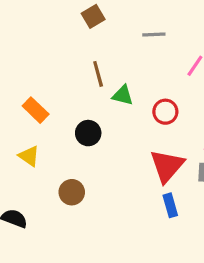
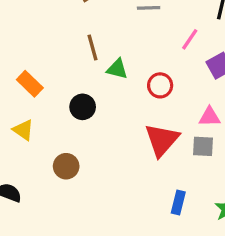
blue rectangle: (170, 205) -> (178, 202), moved, turned 30

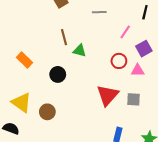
red circle: (160, 85) -> (119, 61), moved
pink triangle: (210, 117) -> (138, 70), moved
yellow triangle: (23, 130) -> (21, 102), moved, size x1.5

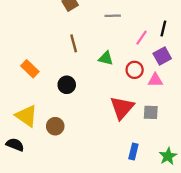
black line: (145, 12) -> (163, 28), moved
green triangle: (80, 51) -> (106, 58), moved

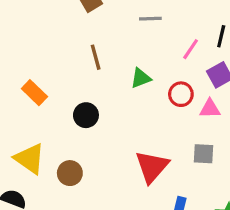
green triangle: (106, 58) -> (141, 78), turned -35
red triangle: (122, 108) -> (152, 167), moved

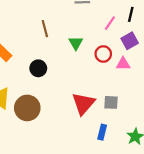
green triangle: (141, 78) -> (76, 43), turned -40
gray square: (203, 154) -> (111, 102), moved
brown circle: (70, 173) -> (27, 108), size x1.5

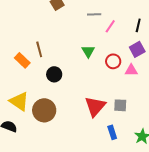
pink line: (110, 23) -> (110, 26), moved
brown line: (45, 29) -> (39, 49), moved
blue rectangle: (102, 132) -> (112, 132), turned -32

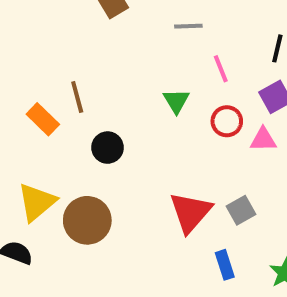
pink line: (110, 26) -> (221, 69), moved, turned -56
yellow triangle: (19, 101) -> (37, 202), turned 45
gray square: (120, 105) -> (241, 210), turned -32

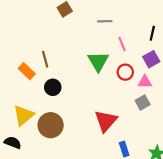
green triangle: (176, 101) -> (98, 61), size x1.5
black circle: (108, 148) -> (53, 87), moved
gray square: (241, 210) -> (143, 102), moved

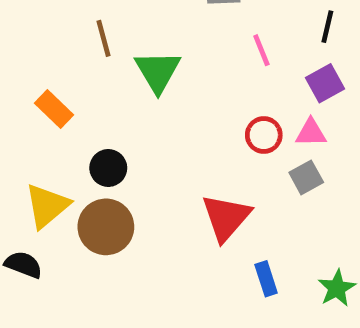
brown line: (45, 59) -> (104, 38), moved
green triangle: (98, 61) -> (158, 71), moved
red circle: (125, 72) -> (264, 135), moved
black circle: (53, 87) -> (108, 168), moved

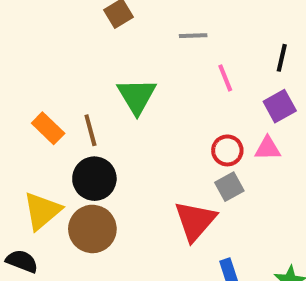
brown line: (104, 38) -> (90, 130), moved
black circle: (108, 168) -> (94, 179), size x1.4
gray square: (306, 177) -> (229, 187), moved

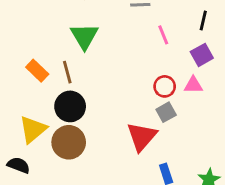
green triangle: (137, 96) -> (84, 36), moved

